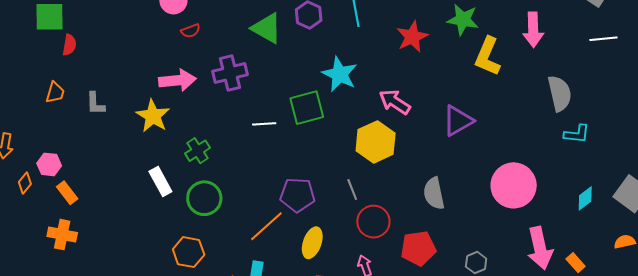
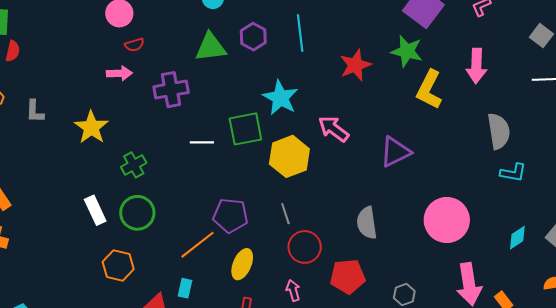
green triangle: (267, 28) -> (211, 47), turned -40
pink arrow: (177, 80) -> (119, 73), moved, size x0.7
yellow hexagon: (376, 142) -> (289, 156), moved
white rectangle: (160, 182) -> (95, 210), moved

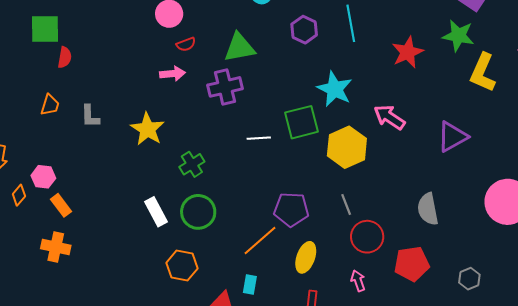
green triangle: (211, 47) -> (239, 47), moved

